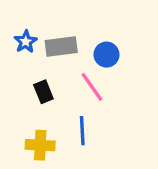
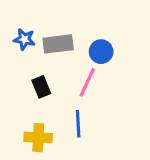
blue star: (26, 42) -> (24, 39), turned -30
pink line: (92, 87) -> (87, 82), turned 60

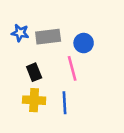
pink line: (87, 82) -> (72, 68), turned -40
yellow cross: (38, 138) -> (34, 100), moved

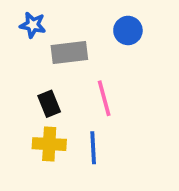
blue star: (20, 33) -> (33, 25), moved
blue circle: (84, 43) -> (128, 30), moved

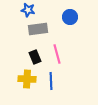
blue star: (33, 25) -> (28, 10), moved
black rectangle: (49, 104) -> (35, 57), moved

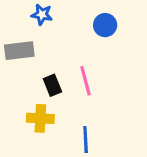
gray rectangle: (38, 29) -> (19, 51), moved
blue line: (51, 81) -> (86, 139), moved

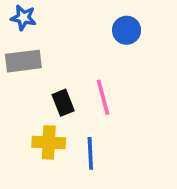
blue star: (42, 15) -> (23, 18), moved
blue line: (86, 139) -> (90, 153), moved

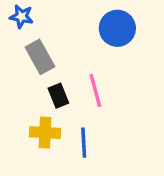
blue circle: (127, 30) -> (117, 28), size x1.4
gray rectangle: (23, 61) -> (40, 57), moved, turned 68

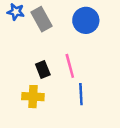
gray rectangle: (40, 57) -> (42, 19), moved
blue line: (84, 143) -> (81, 94), moved

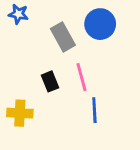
gray rectangle: (42, 19) -> (63, 37), moved
yellow cross: (33, 97) -> (20, 113), moved

